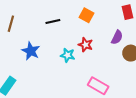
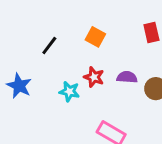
black line: (53, 22) -> (49, 45), turned -40
purple semicircle: (117, 37) -> (127, 77), moved, turned -112

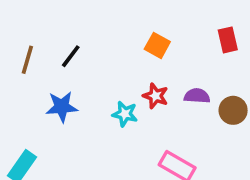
black line: (49, 45) -> (71, 56), moved
blue star: (19, 86) -> (62, 107), turned -30

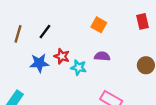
red star: (156, 96) -> (62, 56), moved
purple semicircle: (197, 96) -> (102, 56), moved

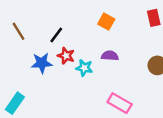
black line: (45, 32) -> (56, 35), moved
brown line: (18, 34) -> (19, 31), turned -48

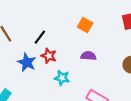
blue star: (42, 63) -> (27, 62), turned 30
cyan star: (84, 68) -> (62, 78), moved

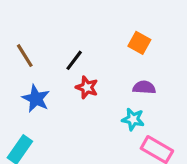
blue star: (27, 62) -> (36, 99), moved
cyan star: (62, 78) -> (133, 119), moved

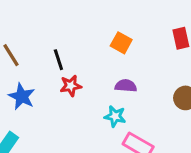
black line: (74, 60) -> (58, 60), turned -55
red star: (87, 87) -> (71, 86), turned -30

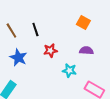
black line: (58, 60) -> (35, 30), moved
cyan star: (115, 116) -> (69, 71), moved

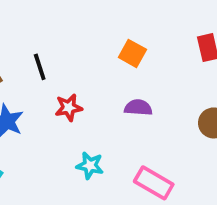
cyan star: (69, 71) -> (90, 165), moved

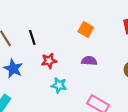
cyan star: (90, 165) -> (59, 85), moved

